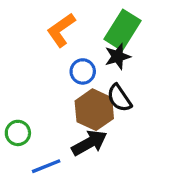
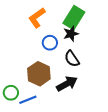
brown hexagon: (94, 110) -> (39, 74), moved
green circle: (18, 133) -> (11, 93), moved
black arrow: (89, 143) -> (67, 84), moved

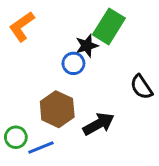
orange L-shape: (37, 18) -> (22, 26), moved
black star: (71, 34) -> (87, 46), moved
black semicircle: (72, 59) -> (141, 87), moved

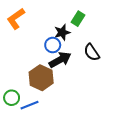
green rectangle: (109, 26) -> (78, 19), size x0.6
black semicircle: (141, 87) -> (92, 52), moved
black arrow: (99, 124) -> (60, 60), moved

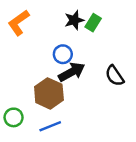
black star: (62, 32) -> (74, 20), moved
black semicircle: (92, 52) -> (115, 76), moved
blue line: (29, 105) -> (50, 126), moved

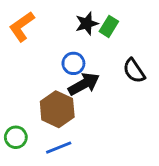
black semicircle: (115, 76) -> (134, 71), moved

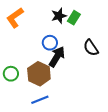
black arrow: (84, 84) -> (57, 57), turned -30
green circle: (16, 137) -> (11, 74), moved

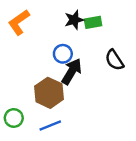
green rectangle: (74, 18) -> (93, 22), turned 48
green circle: (11, 74) -> (14, 118), moved

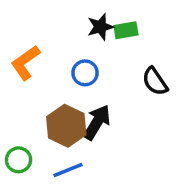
orange L-shape: (19, 22) -> (25, 63), moved
black arrow: (72, 71) -> (97, 122), moved

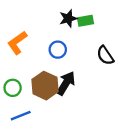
green circle: (19, 160) -> (13, 88), moved
blue line: (68, 170) -> (21, 116), moved

